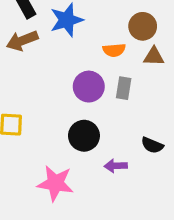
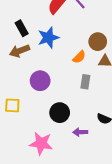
orange semicircle: (114, 50) -> (79, 57), turned -40
purple circle: (89, 87) -> (40, 81), moved

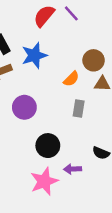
pink star: (41, 143) -> (44, 181), moved, turned -30

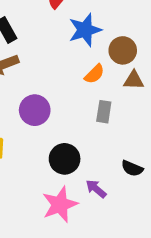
blue star: (34, 55) -> (85, 30), moved
purple arrow: (73, 169) -> (96, 189), turned 42

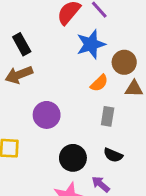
black semicircle: (132, 168) -> (113, 155), moved

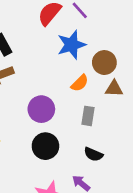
purple circle: (47, 115) -> (41, 109), moved
black circle: (73, 158) -> (45, 146), moved

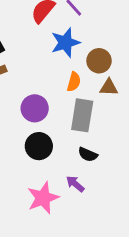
orange semicircle: (80, 83) -> (74, 82), turned -30
gray rectangle: (88, 116) -> (82, 115), size x1.6

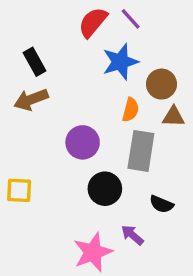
black circle: (39, 146) -> (105, 189), moved
black semicircle: (88, 155) -> (161, 204), moved

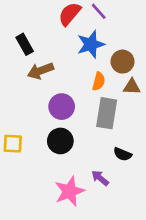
brown arrow: (31, 100) -> (40, 71), moved
black circle: (105, 189) -> (60, 141), moved

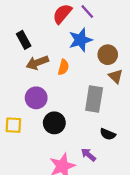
orange semicircle: (99, 81) -> (63, 67), moved
brown triangle: (132, 87) -> (116, 76), turned 42
purple circle: (62, 107) -> (36, 98), moved

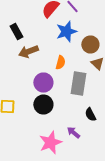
orange semicircle: (63, 67) -> (60, 62), moved
purple circle: (36, 98) -> (43, 82), moved
black semicircle: (108, 134) -> (90, 114), turned 40

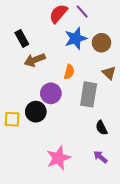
brown circle: (90, 44) -> (101, 43), moved
black circle: (43, 104) -> (36, 112), moved
purple arrow: (73, 132) -> (100, 157), moved

